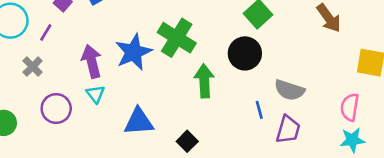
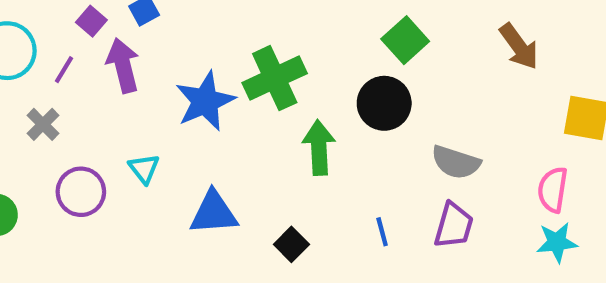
green cross: (177, 38) -> (275, 78), turned 33
purple arrow: (92, 61) -> (123, 65), moved
blue line: (259, 110) -> (382, 232), moved

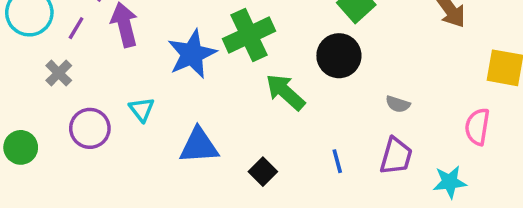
green arrow: (319, 148) -> (285, 92), turned -45
gray semicircle: (456, 162) -> (398, 104), size x0.6
cyan star: (557, 242) -> (450, 182), moved

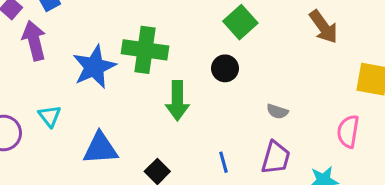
green cross: (249, 35) -> (145, 50), turned 33
black circle: (339, 56) -> (225, 68), size x0.7
green arrow: (285, 92) -> (177, 101), turned -132

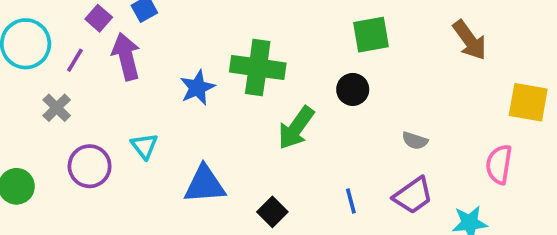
green square: (240, 22) -> (371, 35), turned 32
blue star: (94, 67) -> (197, 88), size x0.7
green arrow: (177, 101) -> (296, 128), turned 36
purple trapezoid: (276, 158) -> (413, 195), turned 39

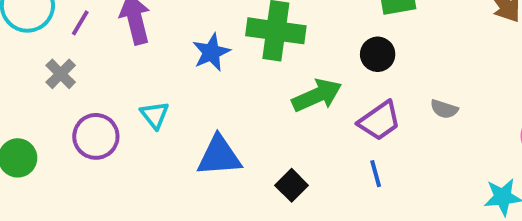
green arrow: (296, 128) -> (317, 95), turned -150
purple trapezoid: (413, 195) -> (380, 121), moved

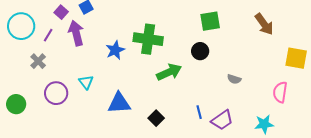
purple trapezoid: (380, 121) -> (222, 120), moved

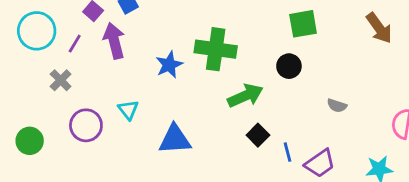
black square: (156, 118) -> (258, 135), moved

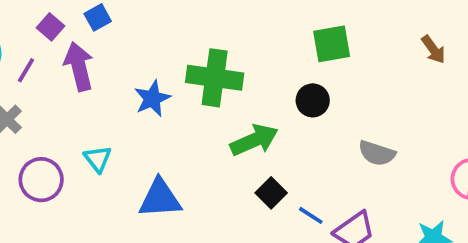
brown arrow: (379, 28) -> (433, 49), size x0.7
gray semicircle: (337, 106) -> (377, 153), size x1.4
blue line: (288, 152) -> (311, 215), turned -42

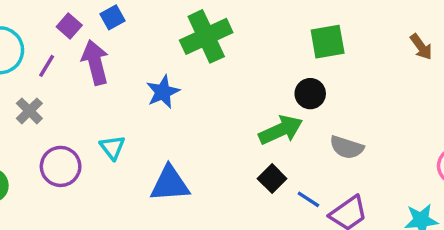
green cross: (215, 78) -> (206, 36), moved, turned -33
green arrow: (254, 140) -> (281, 130), moved
gray semicircle: (377, 153) -> (347, 147), moved

